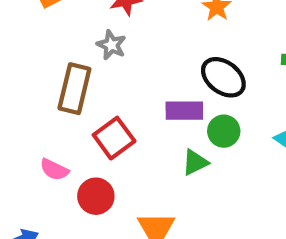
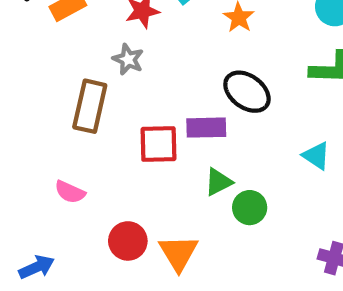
green circle: (224, 131) -> (250, 208), moved
red square: (114, 138) -> (158, 144), moved, turned 36
red circle: (96, 196) -> (128, 241), moved

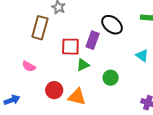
purple rectangle: (206, 128) -> (93, 40), turned -72
green triangle: (218, 182) -> (83, 65), moved
orange triangle: (178, 253) -> (77, 97), turned -48

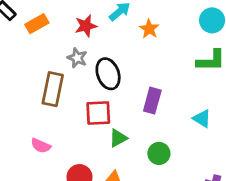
black ellipse: (112, 25) -> (108, 74), moved, turned 35
purple rectangle: (93, 40) -> (152, 101), moved

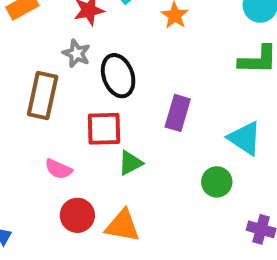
cyan triangle: (202, 119) -> (245, 138), size x1.4
pink semicircle: (41, 146) -> (58, 169), moved
green circle: (159, 153) -> (217, 182), moved

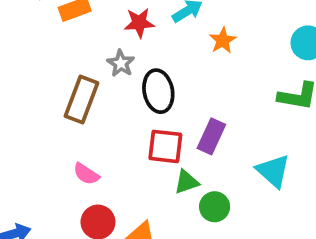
red square: (104, 129) -> (165, 146), moved
green triangle: (130, 163) -> (186, 182), moved
green circle: (217, 182) -> (215, 207), moved

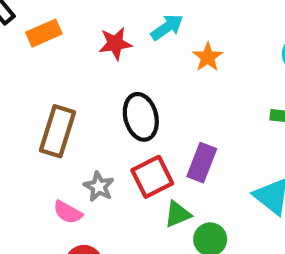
gray star: (121, 63) -> (99, 187), moved
red square: (165, 146) -> (152, 177), turned -30

